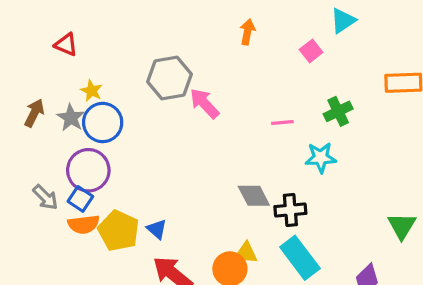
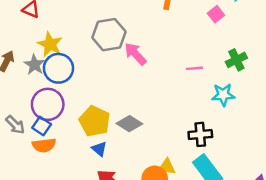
yellow star: (92, 91) -> (50, 44), size x1.5
gray diamond: (254, 196) -> (129, 124), moved, turned -30
yellow pentagon: (119, 231) -> (95, 121), moved

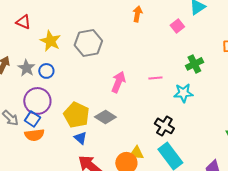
yellow star: (50, 44) -> (50, 41), moved
pink arrow: (135, 54) -> (118, 82), moved, turned 65
blue circle: (58, 68) -> (46, 71), size x0.6
pink line: (194, 68) -> (155, 78), moved
black cross: (200, 134) -> (164, 126), turned 36

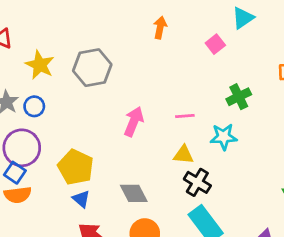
gray diamond: (105, 117) -> (134, 193), moved, turned 30
yellow triangle: (136, 153) -> (183, 155), moved

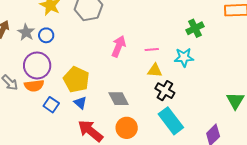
pink line: (185, 116) -> (152, 49), moved
blue square: (15, 173) -> (51, 105), moved
orange semicircle: (18, 195) -> (34, 86), moved

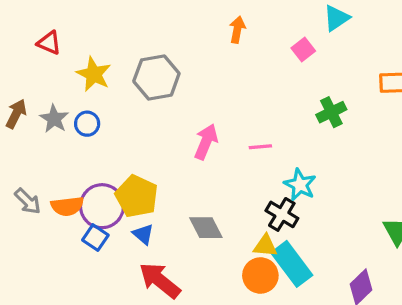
cyan star: (184, 57) -> (300, 185), moved, turned 30
purple circle: (37, 65) -> (102, 206), moved
yellow triangle: (155, 71) -> (265, 246), moved
orange circle: (127, 128) -> (260, 275), moved

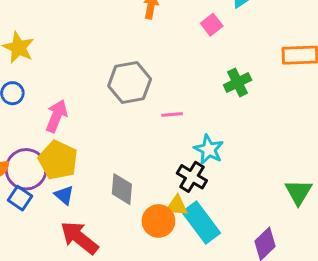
gray hexagon: (156, 77) -> (130, 83), moved
pink arrow: (206, 142) -> (57, 116), moved
gray diamond: (206, 228) -> (122, 189), turned 32
orange circle: (260, 275) -> (158, 221), moved

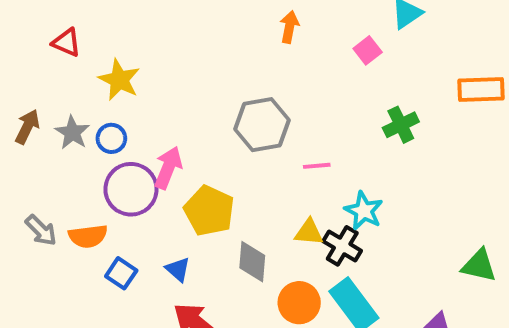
yellow pentagon: (58, 160) -> (209, 211), moved
purple circle: (26, 169) -> (131, 189), moved
green triangle: (298, 192) -> (479, 266), turned -48
yellow triangle: (177, 206) -> (309, 232), moved

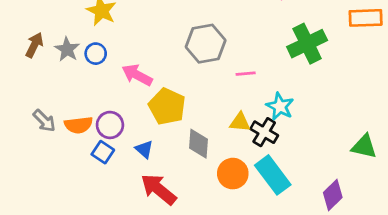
green cross: (401, 125) -> (307, 44), size x1.5
pink arrow: (168, 168) -> (137, 75), turned -84
purple circle: (131, 189) -> (110, 125), moved, size x0.7

